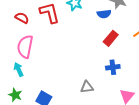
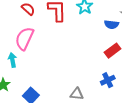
blue cross: (113, 67) -> (108, 80), turned -32

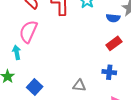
blue cross: (108, 80) -> (109, 72), turned 32

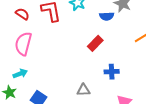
red rectangle: (114, 43) -> (95, 43), moved
cyan arrow: (17, 52) -> (20, 74), moved, turned 88

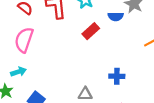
red rectangle: (95, 43) -> (91, 31), moved

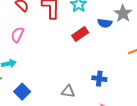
pink semicircle: (24, 40) -> (17, 35), size x0.7

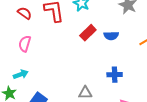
blue semicircle: (105, 23) -> (111, 36), moved

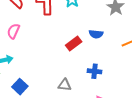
red rectangle: (88, 33) -> (74, 43), moved

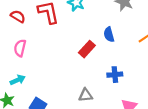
blue semicircle: (96, 34) -> (109, 34), turned 80

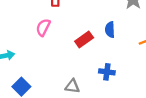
pink semicircle: (20, 48) -> (43, 27), moved

